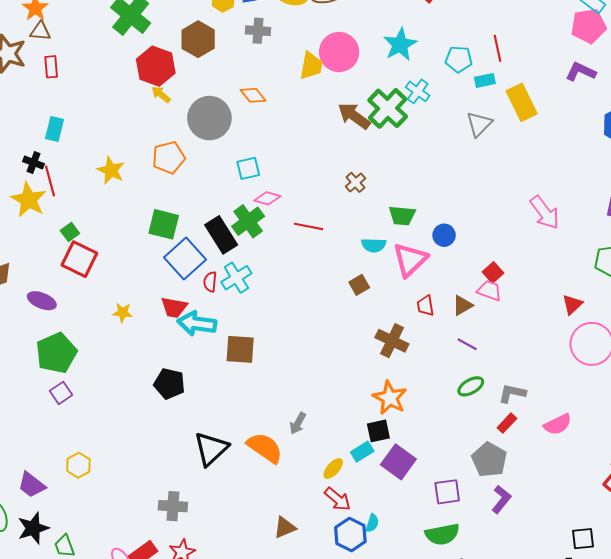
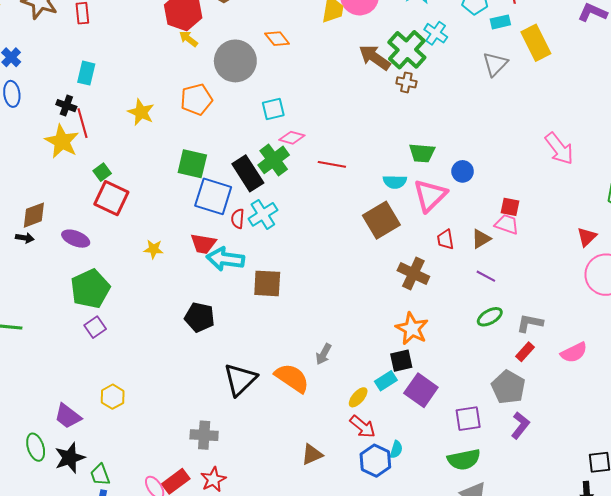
brown cross: (355, 182) -> (406, 82), moved, turned -36
blue square: (185, 258) -> (213, 196), turned -30
red square: (493, 272) -> (510, 207), turned -36
brown square: (359, 285) -> (381, 220), size x1.8

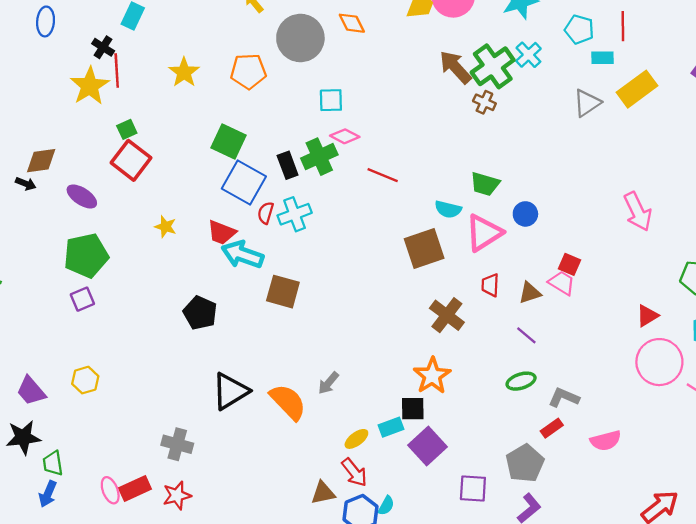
yellow rectangle: (536, 43) -> (637, 89), turned 68
black rectangle: (248, 173) -> (288, 165), size x0.7
brown triangle: (312, 454) -> (323, 493), moved

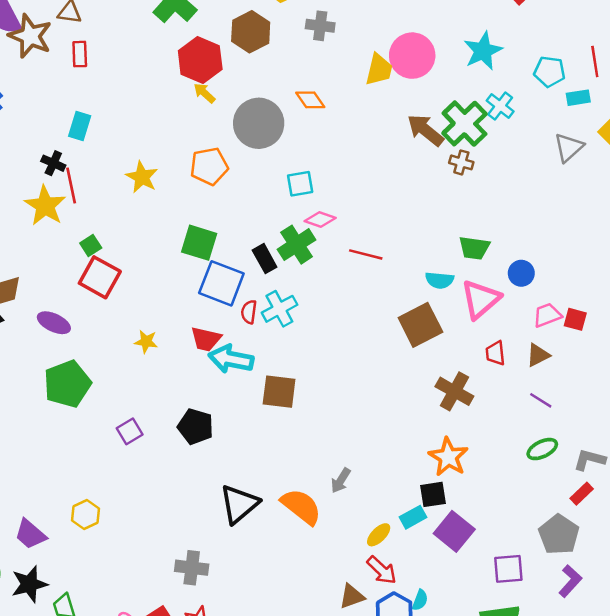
pink trapezoid: (562, 283) -> (547, 315), moved, turned -44
purple square: (82, 299) -> (130, 431), moved

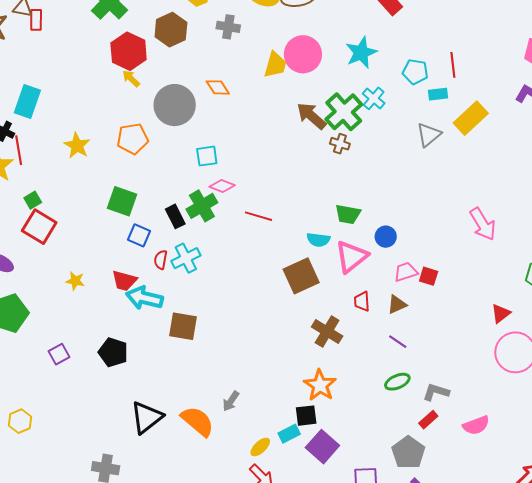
red rectangle: (80, 54) -> (36, 20), moved
cyan rectangle: (80, 126) -> (27, 102), size x1.4
blue square: (221, 283) -> (139, 235), size x0.6

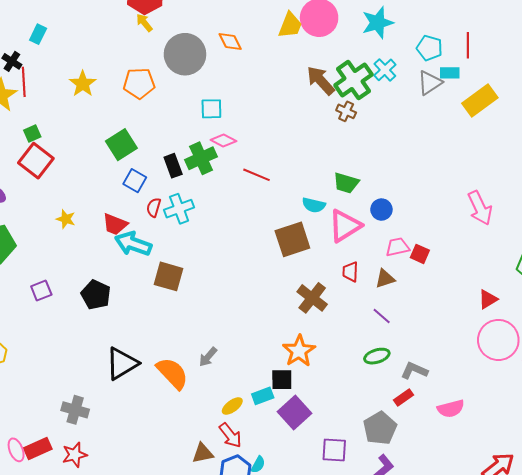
cyan rectangle: (27, 102) -> (38, 34), size x0.6
gray triangle: (429, 135) -> (430, 83), moved
green square: (122, 201) -> (121, 145), turned 32

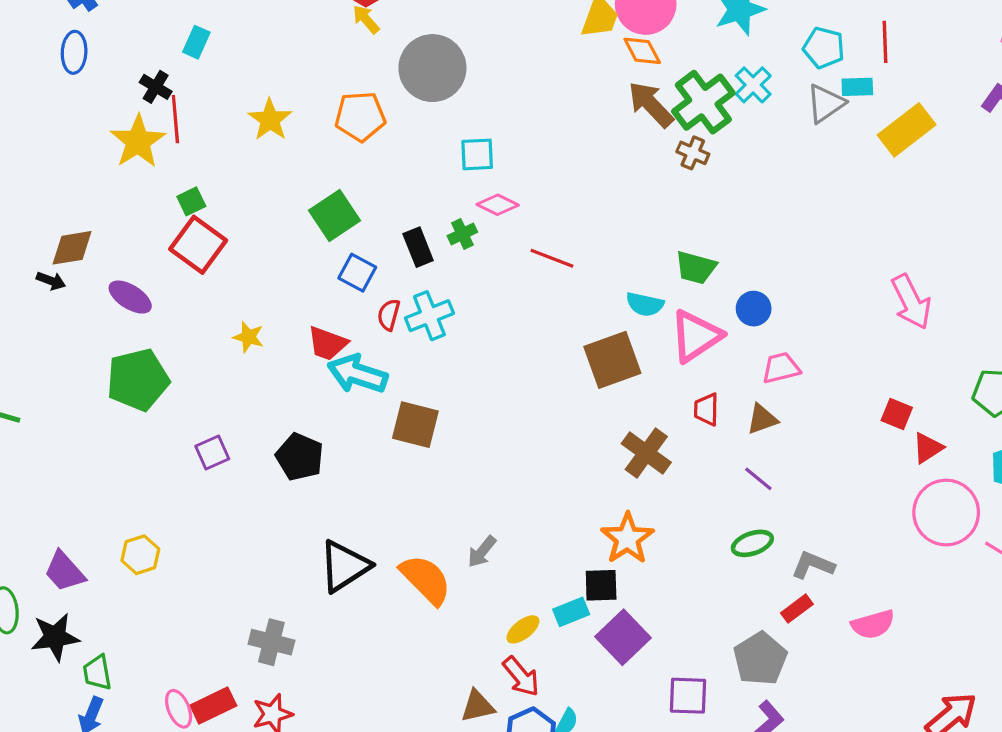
orange diamond: (230, 41) -> (642, 51), moved
green cross: (201, 158) -> (462, 234), size x0.6
red square: (420, 254) -> (897, 414), moved

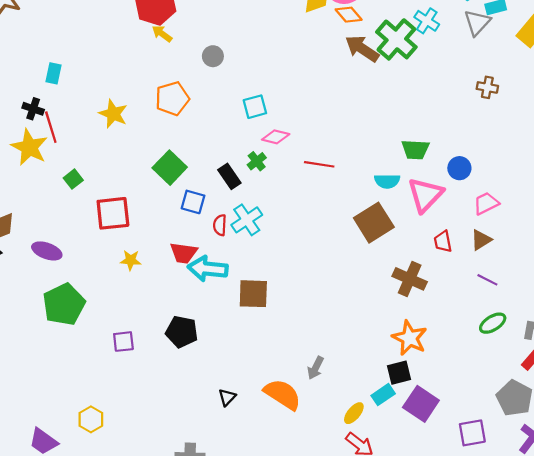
gray circle: (432, 68) -> (213, 56), size x0.5
brown cross: (693, 153) -> (487, 87), moved
red square: (198, 245) -> (113, 213), moved, turned -30
purple square: (212, 452) -> (123, 342), turned 30
black triangle: (344, 566) -> (227, 397), size x0.5

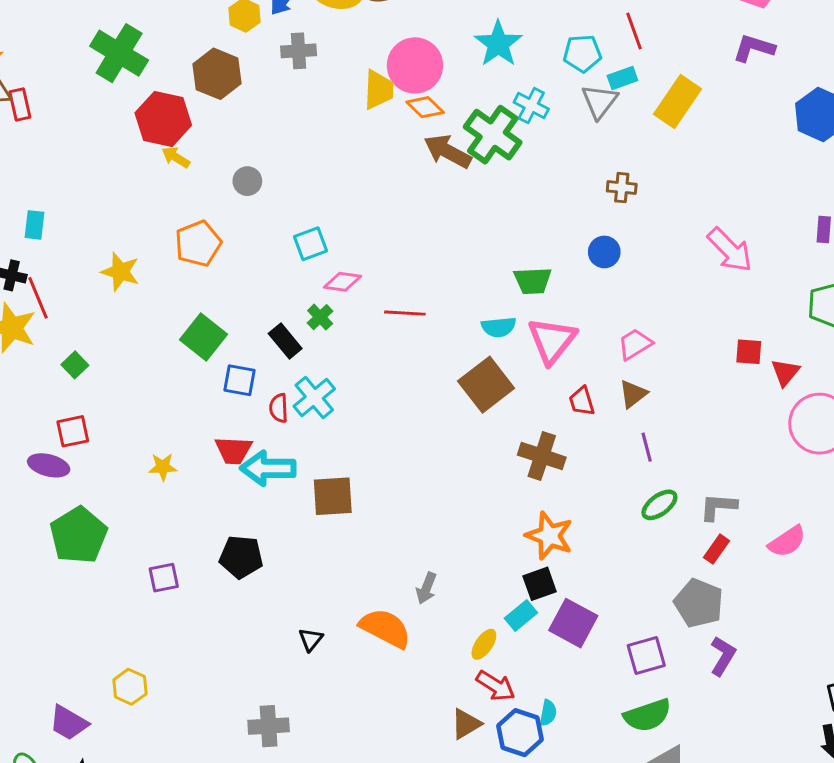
blue circle: (459, 168) -> (604, 252), moved
red square: (113, 213) -> (73, 431), moved, size x0.7
purple line: (487, 280) -> (647, 447), turned 54

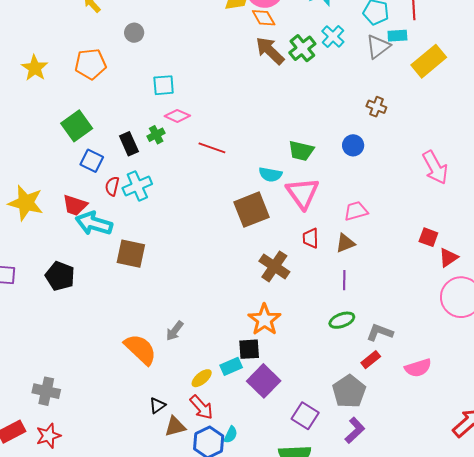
green cross: (493, 135) -> (302, 48), size x0.7
pink triangle: (552, 340) -> (303, 193), turned -30
yellow star: (163, 467) -> (26, 203), size x1.8
black triangle: (311, 639) -> (157, 405), moved
purple square: (646, 656) -> (305, 416), turned 32

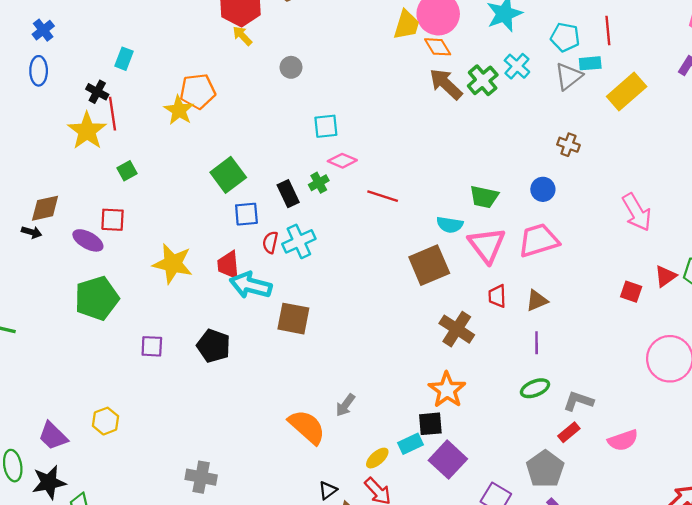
orange pentagon: (90, 64) -> (198, 91), moved
blue square: (92, 161) -> (246, 214), turned -30
red trapezoid: (75, 205) -> (228, 265), turned 68
pink trapezoid: (356, 211) -> (539, 240), moved, size x1.5
red triangle: (448, 258) -> (666, 276), moved

